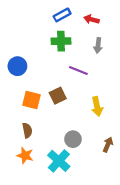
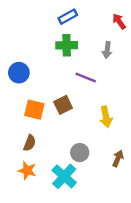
red arrow: (91, 19) -> (119, 21), moved, turned 40
brown semicircle: (27, 130) -> (30, 143), turned 32

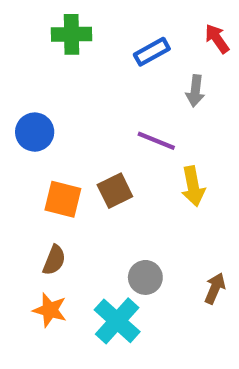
blue rectangle: (68, 17) -> (152, 52), moved
green cross: (67, 45) -> (72, 34), moved
yellow arrow: (106, 117) -> (193, 186), moved

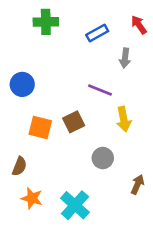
brown semicircle: (54, 260) -> (19, 166), moved
gray circle: (145, 277) -> (103, 158), moved

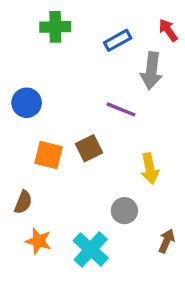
gray arrow: (125, 58) -> (151, 71), size x1.5
yellow arrow: (124, 119) -> (150, 168), moved
gray circle: (103, 158) -> (124, 211), moved
brown arrow: (137, 184) -> (167, 241), moved

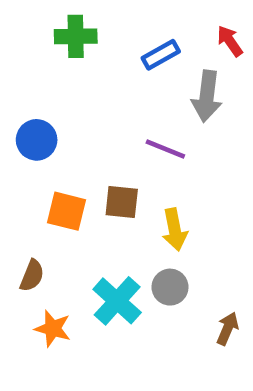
brown square: (89, 148) -> (122, 202), turned 32
yellow arrow: (150, 168) -> (175, 230), moved
cyan cross: (91, 249) -> (117, 301), moved

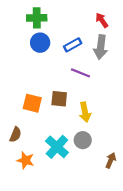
red arrow: (230, 41) -> (102, 20), moved
blue rectangle: (161, 55) -> (73, 45), moved
blue circle: (37, 140) -> (40, 43), moved

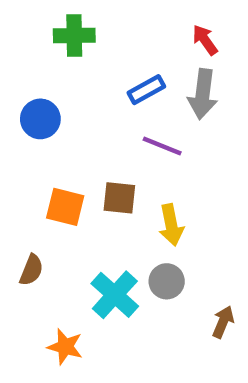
blue circle: (40, 43) -> (40, 119), moved
orange star: (26, 160) -> (65, 347), moved

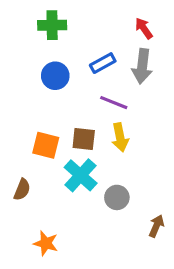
blue circle: (40, 119) -> (55, 76), moved
yellow arrow: (171, 225) -> (120, 137), moved
cyan cross: (115, 295) -> (81, 175), moved

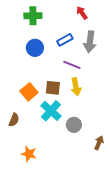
red arrow: (144, 28) -> (82, 13), moved
orange square: (46, 145) -> (29, 92), turned 36

